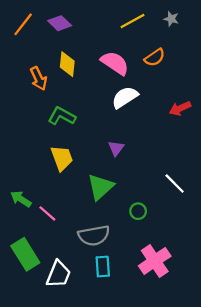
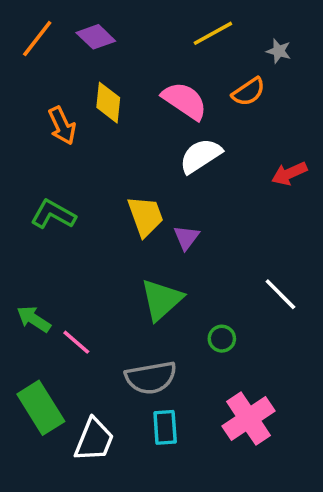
gray star: (171, 19) -> (279, 51), moved
green L-shape: (62, 116) -> (53, 214), moved
yellow trapezoid: (62, 158) -> (146, 216), moved

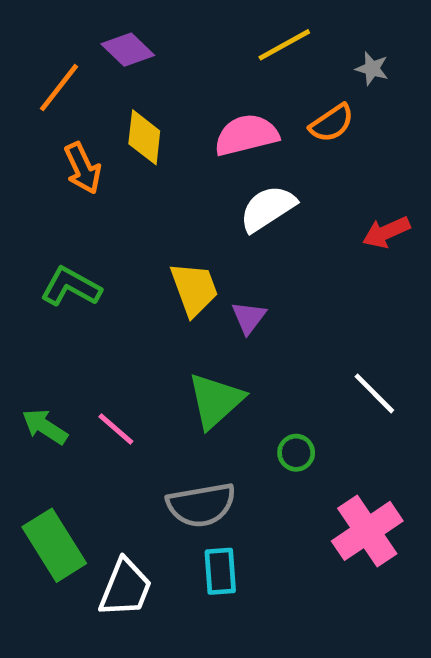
orange line: (37, 39) -> (59, 88), moved
pink semicircle: (185, 101) -> (246, 135), turned -48
pink line: (76, 342) -> (116, 429), moved
pink cross: (248, 418) -> (367, 531), moved

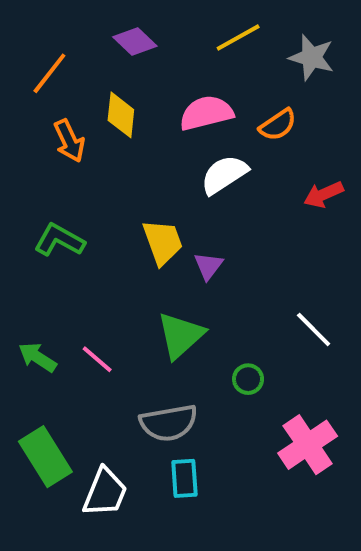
purple diamond: (128, 50) -> (135, 41), moved
gray star: (372, 69) -> (312, 57), size x1.6
orange semicircle: (332, 123) -> (278, 125), moved

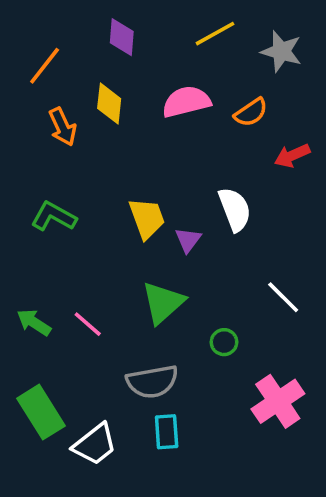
purple diamond: (135, 41) -> (122, 37), turned 51
white semicircle: (224, 175) -> (235, 209), moved, turned 102
red arrow: (323, 194) -> (292, 156), moved
white trapezoid: (105, 492) -> (95, 444), turned 30

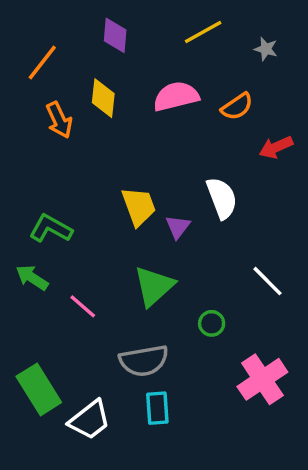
gray star: (281, 51) -> (266, 49), size x0.6
green L-shape: (54, 217) -> (51, 229), moved
green arrow: (34, 322) -> (32, 278), moved

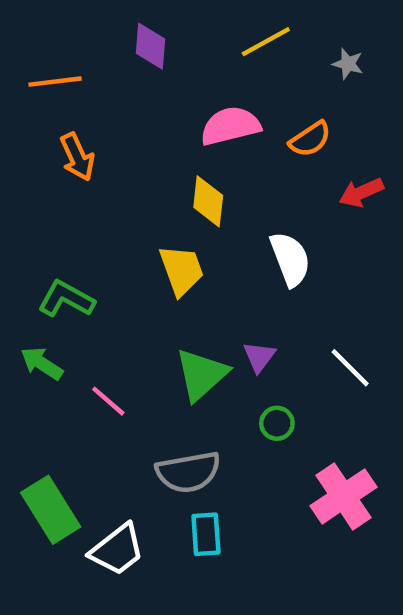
orange line: (42, 62) -> (55, 82), turned 45
yellow diamond: (103, 98) -> (208, 201), moved
purple triangle: (178, 227) -> (259, 357), moved

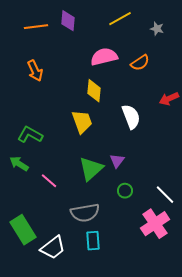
orange line: (55, 82) -> (36, 27), moved
red arrow: (361, 192) -> (169, 99), moved
white line: (350, 368) -> (165, 195), moved

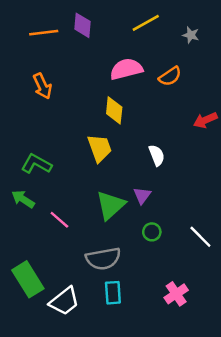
white semicircle: (131, 117) -> (157, 155), moved, size x0.7
pink cross: (155, 224) -> (176, 294), moved, size x0.7

